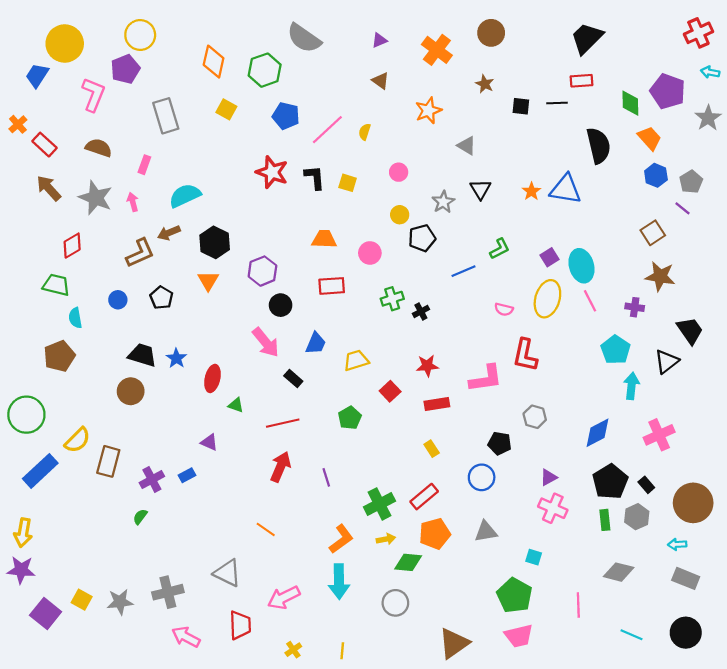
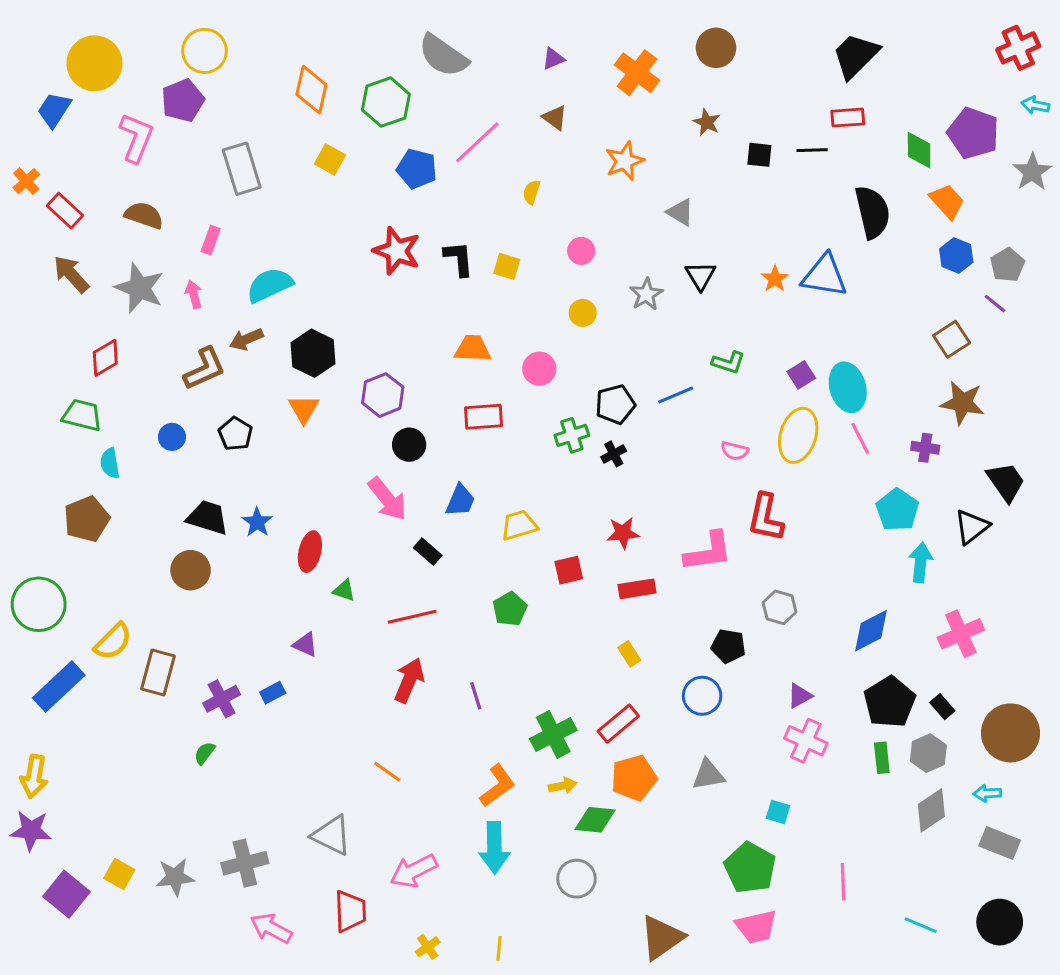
pink line: (327, 130) -> (477, 142), moved
black pentagon: (422, 238) -> (615, 404), moved
green L-shape: (500, 249) -> (728, 362), turned 45
red square: (390, 391) -> (569, 570), turned 30
gray diamond: (619, 572) -> (931, 810), moved, turned -48

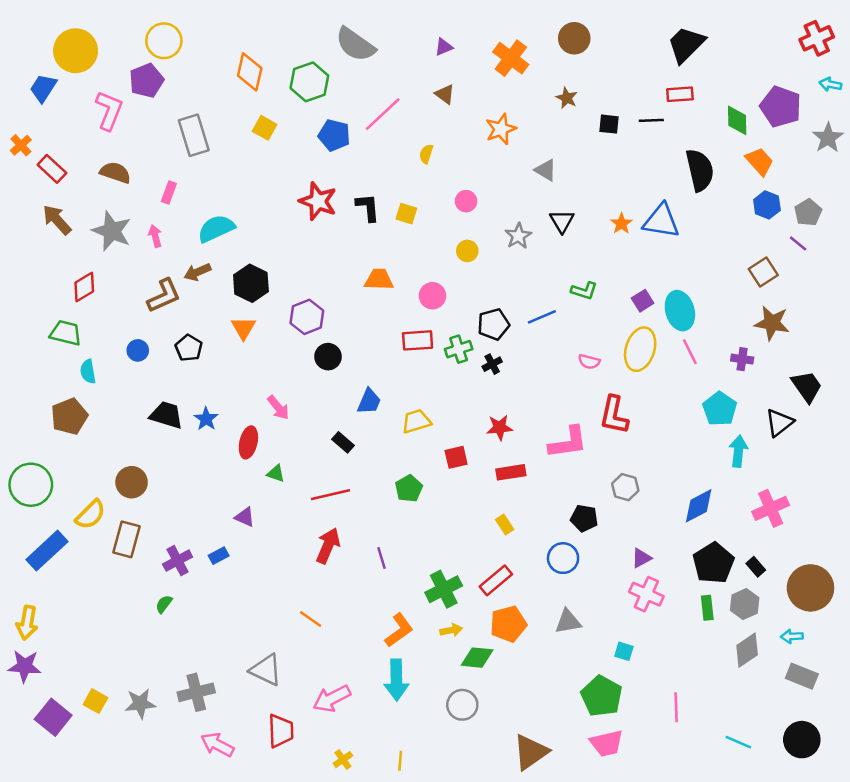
red rectangle: (484, 417) -> (418, 340), moved
pink arrow: (387, 499) -> (278, 408), moved, size x0.7
brown circle: (191, 570) -> (132, 482), moved

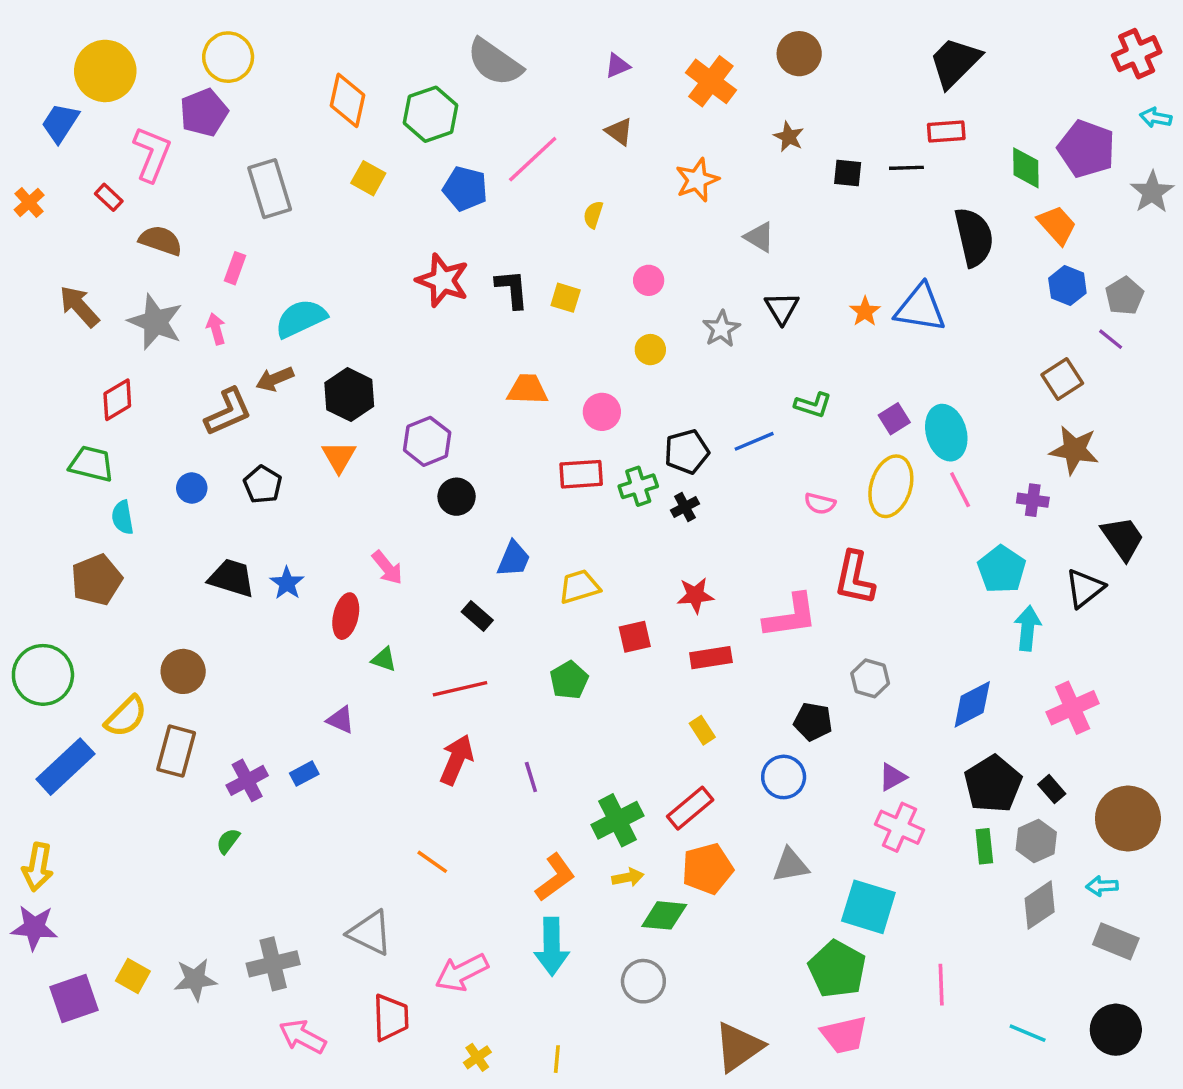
red rectangle: (52, 169) -> (109, 197), moved, size x0.7
cyan square: (624, 651) -> (868, 907), size x2.0
purple square: (53, 717) -> (74, 998), turned 32

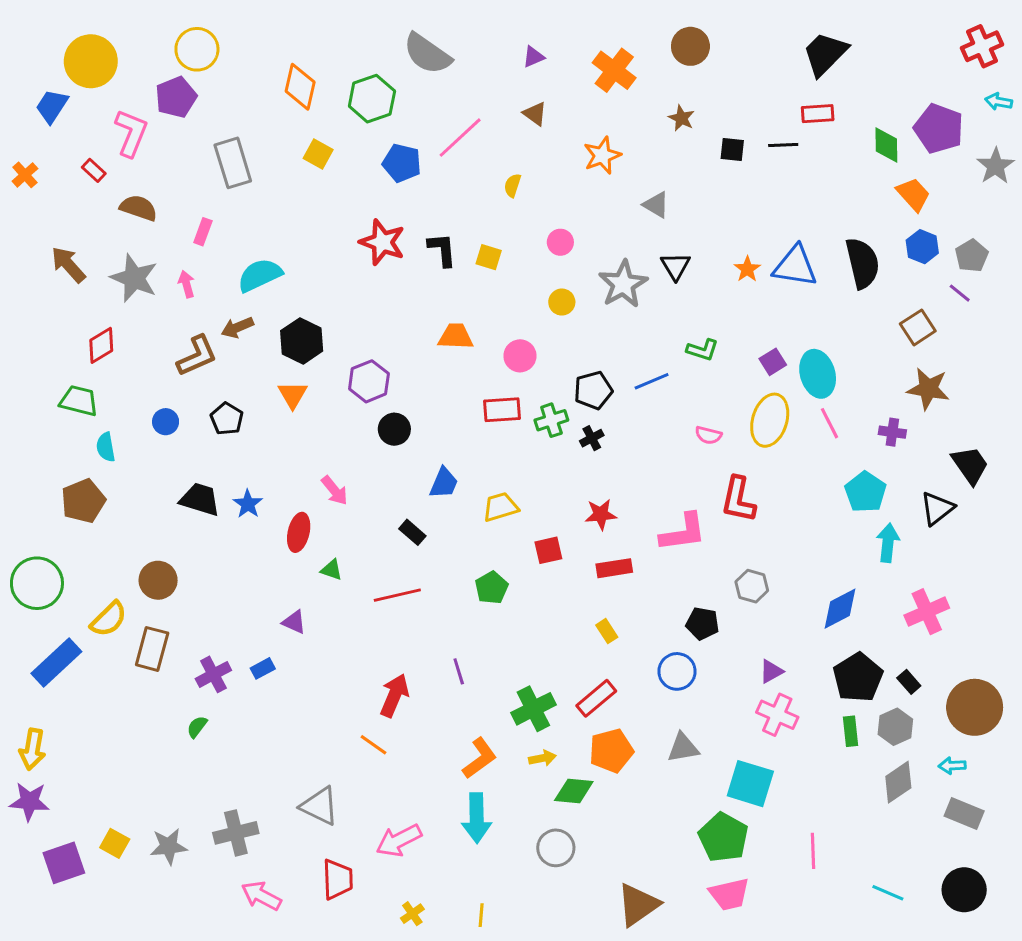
black semicircle: (974, 237) -> (862, 263), moved
gray star: (721, 329) -> (623, 284), size x1.5
red arrow: (457, 760) -> (394, 695), moved

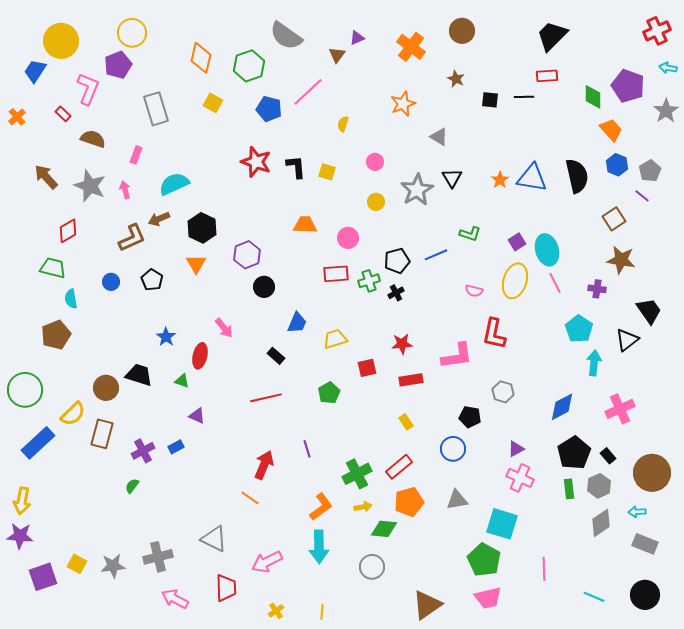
brown triangle: (535, 114) -> (337, 55), moved, turned 30
black trapezoid: (200, 499) -> (139, 375), moved
green triangle: (332, 570) -> (182, 381), moved

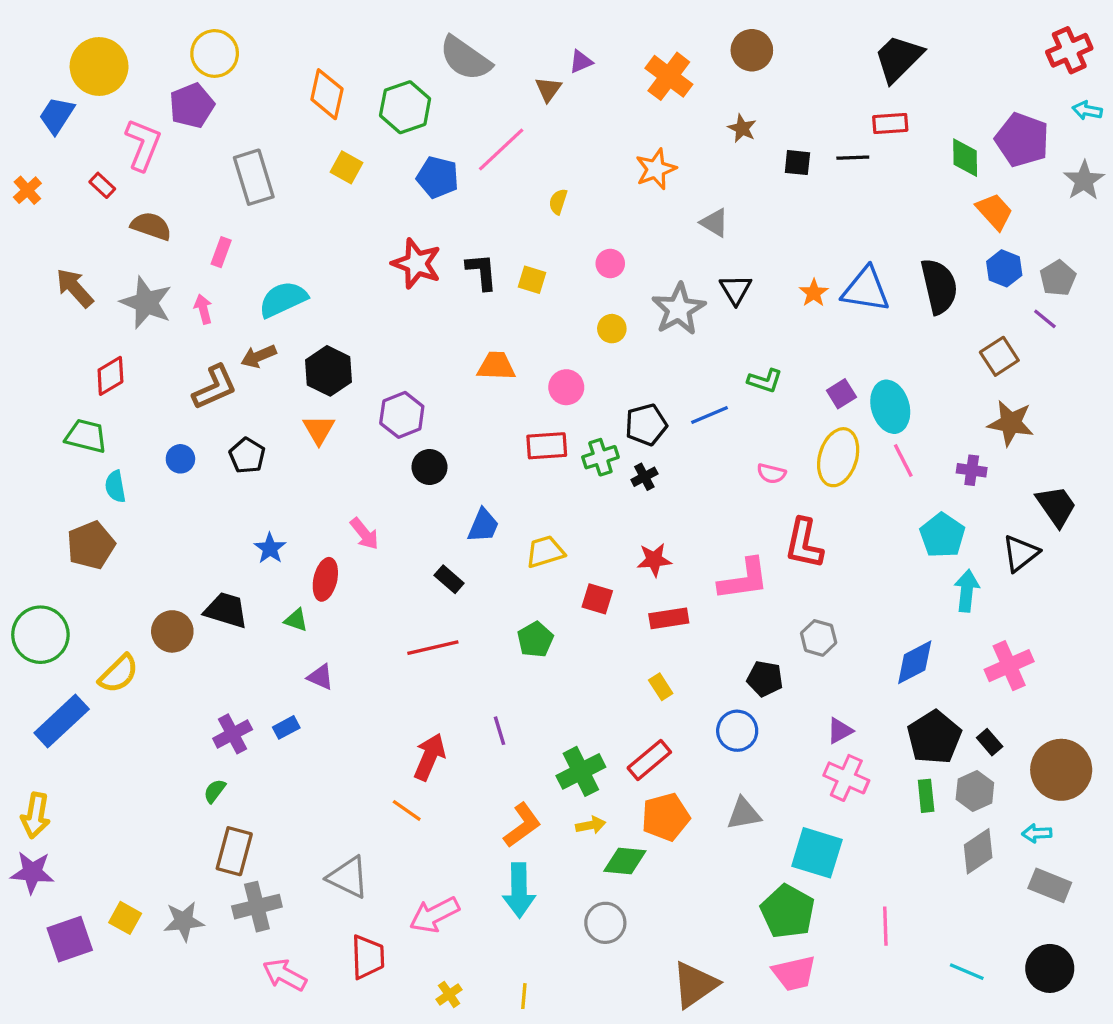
red square: (367, 368) -> (597, 599), turned 30
brown rectangle: (102, 434) -> (234, 851), moved

